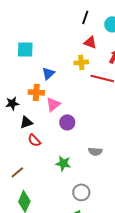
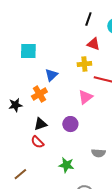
orange cross: (36, 92) -> (39, 94), turned -35
pink triangle: (53, 104) -> (85, 97), moved
black triangle: (26, 122) -> (40, 124), moved

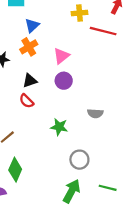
blue triangle: (51, 75) -> (32, 25), moved
pink triangle: (85, 97) -> (61, 56), moved

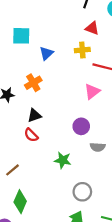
blue triangle: (32, 25) -> (46, 53), moved
pink triangle: (61, 56) -> (92, 91), moved
purple circle: (64, 81) -> (81, 126), moved

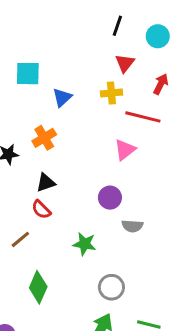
red triangle: (92, 28) -> (125, 63), turned 48
brown line: (13, 170) -> (20, 239), moved
green diamond: (20, 202) -> (38, 287), moved

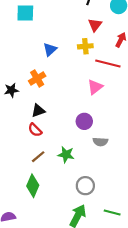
cyan square: (28, 74) -> (25, 13), moved
brown line: (20, 239) -> (38, 157), moved

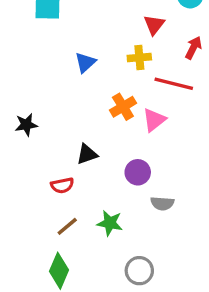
orange cross: (37, 78) -> (123, 107), moved
black triangle: (38, 111) -> (87, 154), moved
red semicircle: (35, 130) -> (62, 185), turned -56

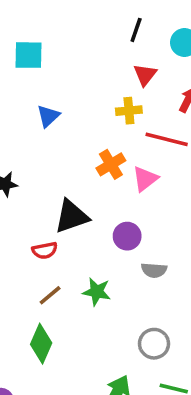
blue triangle: (85, 62) -> (48, 116), moved
black triangle: (87, 154) -> (72, 216), size x1.5
gray circle: (139, 271) -> (154, 344), moved

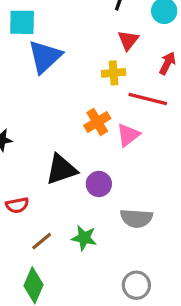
blue triangle: (48, 116) -> (45, 57), moved, size x1.6
purple circle: (127, 236) -> (99, 184), moved
red semicircle: (45, 250) -> (17, 205), moved
gray semicircle: (154, 270) -> (136, 218), size x1.4

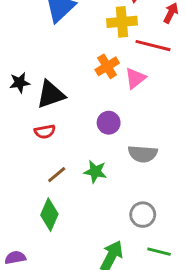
yellow cross: (114, 73) -> (122, 22), size x1.4
black triangle: (61, 169) -> (51, 95), moved
red semicircle: (17, 205) -> (45, 132), moved

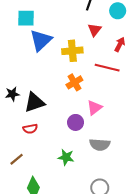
yellow cross: (122, 22) -> (72, 51), moved
pink triangle: (135, 78) -> (94, 108), moved
brown line: (57, 175) -> (17, 159), moved

